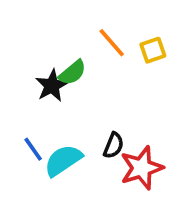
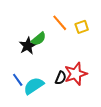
red star: (142, 168) -> (76, 74), moved

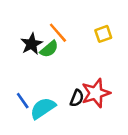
orange line: (60, 23) -> (58, 33), moved
black star: (28, 46) -> (31, 44), moved

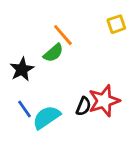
yellow square: (103, 34) -> (116, 24), moved
black star: (31, 44) -> (22, 69), moved

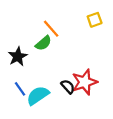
black semicircle: (83, 106) -> (68, 87), turned -64

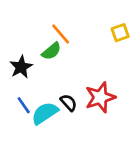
yellow square: (95, 20) -> (120, 33), moved
black semicircle: (68, 87) -> (69, 103), moved

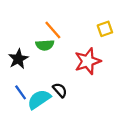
green semicircle: (51, 51) -> (45, 45), turned 36
red star: (100, 97) -> (88, 61), moved

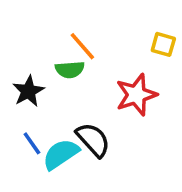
yellow square: (105, 29) -> (163, 44), turned 35
black semicircle: (60, 90) -> (93, 140), size x1.5

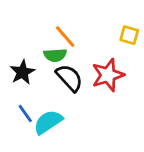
black semicircle: (93, 140) -> (69, 78), moved

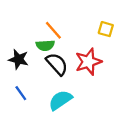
black star: (22, 72) -> (18, 59), turned -30
cyan semicircle: (48, 122) -> (60, 100), moved

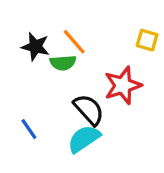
black star: (18, 59) -> (35, 47), moved
black semicircle: (57, 64) -> (89, 110), moved

